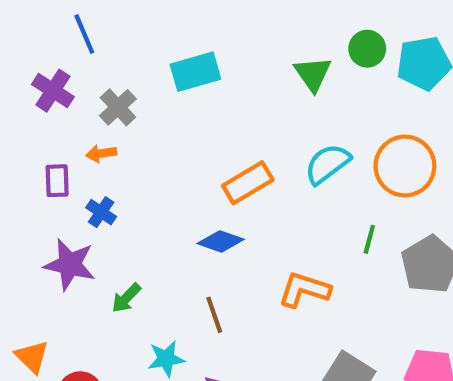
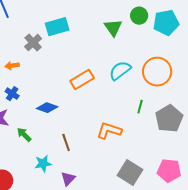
gray cross: (118, 107) -> (33, 43), moved
blue diamond: (221, 241) -> (47, 108), moved
green arrow: (126, 298) -> (24, 135), turned 91

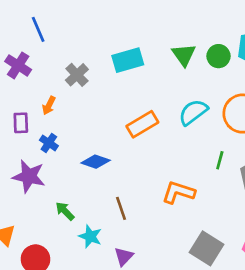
green circle: (139, 16) -> (218, 56), moved
cyan rectangle: (57, 27) -> (128, 60), moved
orange arrow: (12, 66) -> (49, 106), turned -56
green arrow: (24, 135) -> (65, 211), moved
cyan star: (43, 164) -> (90, 236), turned 30

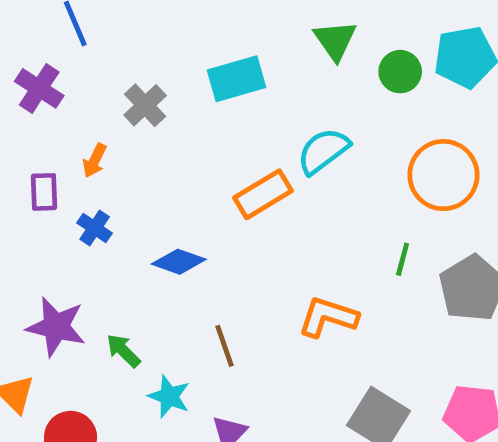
green triangle: (184, 55) -> (335, 40), moved
cyan semicircle: (193, 112) -> (323, 151), moved
purple star: (29, 176) -> (56, 327), moved

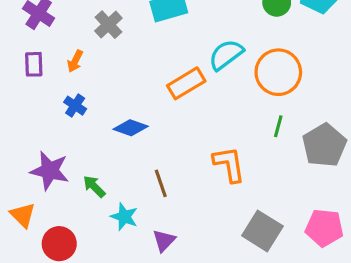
orange circle: (443, 175) -> (278, 72), moved
purple rectangle: (44, 192) -> (34, 64), moved
orange L-shape: (328, 317) -> (229, 164), turned 63

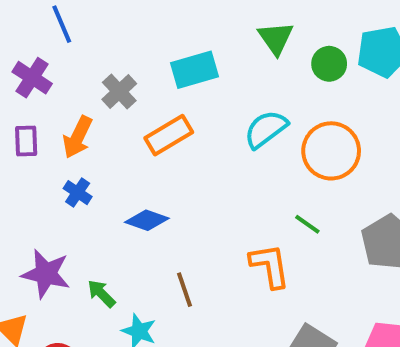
orange arrow: (75, 61) -> (78, 137), size x1.5
orange rectangle: (186, 83) -> (169, 135), moved
green line: (278, 126) -> (307, 224), moved, turned -70

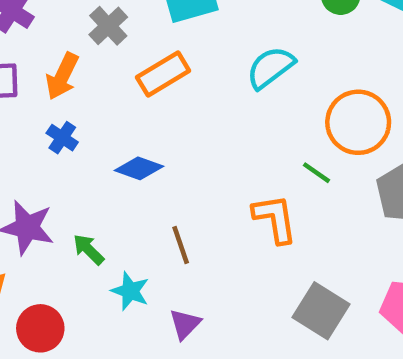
orange circle: (331, 151) -> (358, 122), moved

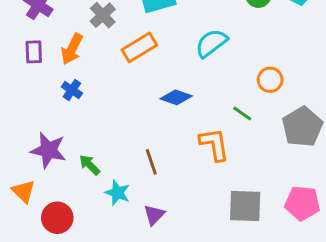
orange circle: (358, 122) -> (270, 80), size x0.6
blue diamond: (139, 168) -> (176, 97), moved
gray square: (321, 311) -> (245, 206), turned -30

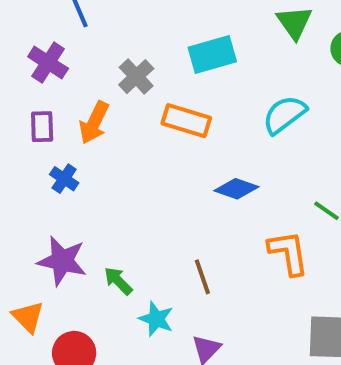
orange rectangle: (139, 47) -> (186, 121), turned 48
blue cross: (72, 90) -> (64, 179), moved

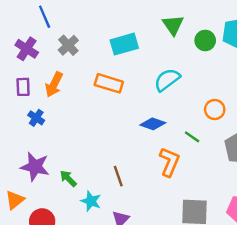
gray cross: (136, 77) -> (68, 45), moved
blue diamond: (236, 189) -> (153, 124), moved
orange L-shape: (288, 253) -> (169, 162), turned 32
orange triangle: (28, 317) -> (15, 200), turned 36

